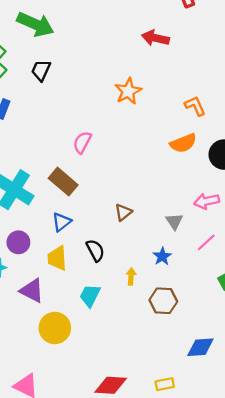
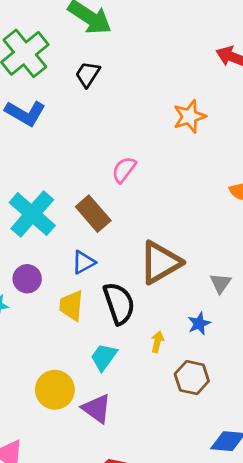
brown triangle: (123, 212) -> (160, 262), size x2.0
black semicircle: (95, 250) -> (119, 303), size x1.5
purple triangle: (32, 291) -> (97, 408), moved

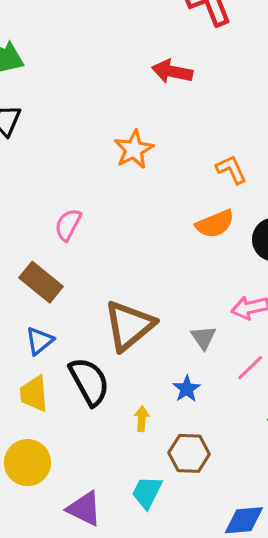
cyan trapezoid: (104, 357) -> (147, 492), moved
yellow circle: (55, 390) -> (27, 463), moved

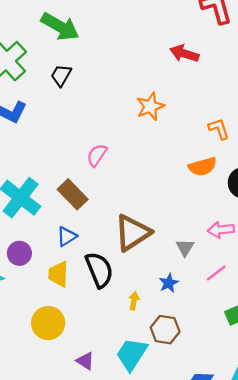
cyan trapezoid: (147, 492) -> (132, 354), size x1.4
purple triangle: (84, 509) -> (85, 361), size x0.7

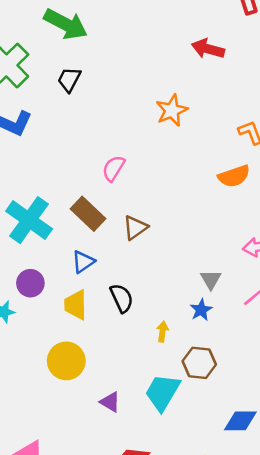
brown triangle: (132, 233) -> (135, 228), moved, size x0.6
gray triangle: (185, 248) -> (211, 280), moved
black semicircle: (99, 270) -> (122, 298), size x0.7

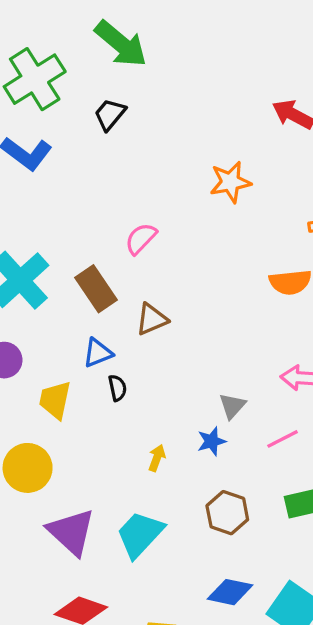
blue triangle: (83, 262) -> (98, 353), moved
black semicircle: (122, 298) -> (117, 388), moved, size x0.7
brown hexagon: (199, 363) -> (227, 513), moved
purple triangle: (110, 402) -> (71, 532), size x1.8

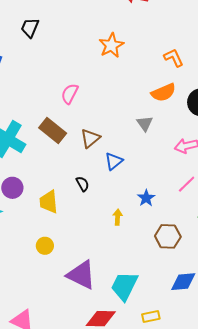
blue triangle: (98, 353) -> (114, 161), moved
gray triangle: (232, 406) -> (145, 123), moved
yellow circle: (28, 468) -> (45, 246), size x0.6
cyan trapezoid: (140, 534) -> (124, 286), moved

